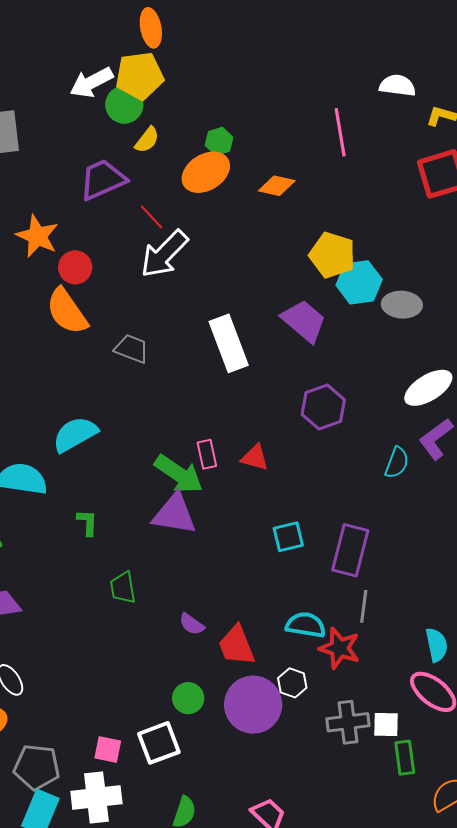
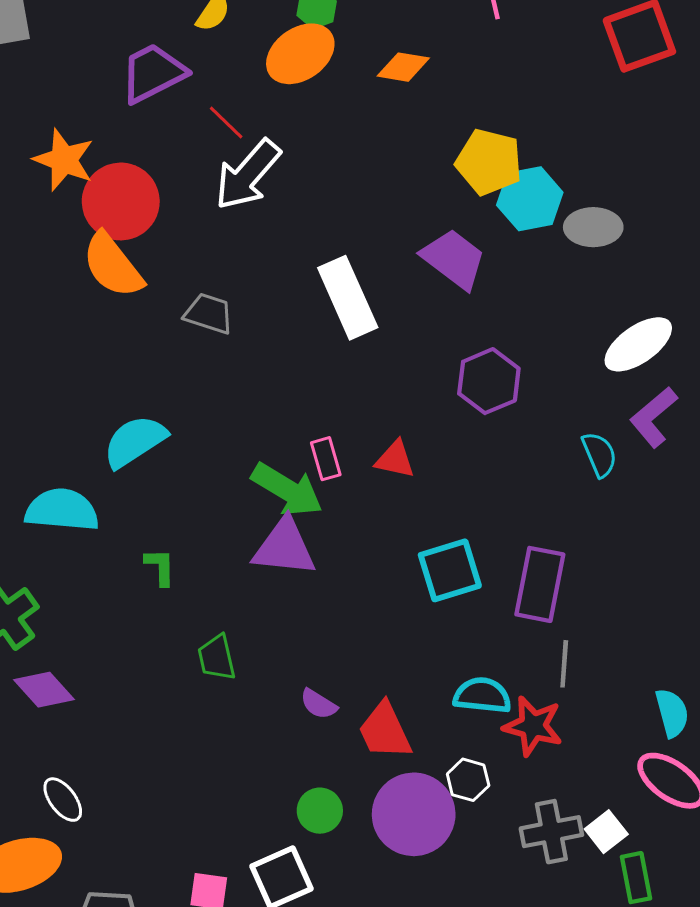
red circle: (75, 267) -> (121, 201), size x1.6
cyan semicircle: (397, 463) -> (599, 454), turned -40
cyan square: (288, 537) -> (450, 570), size x1.4
white square: (386, 725) -> (606, 832), turned -36

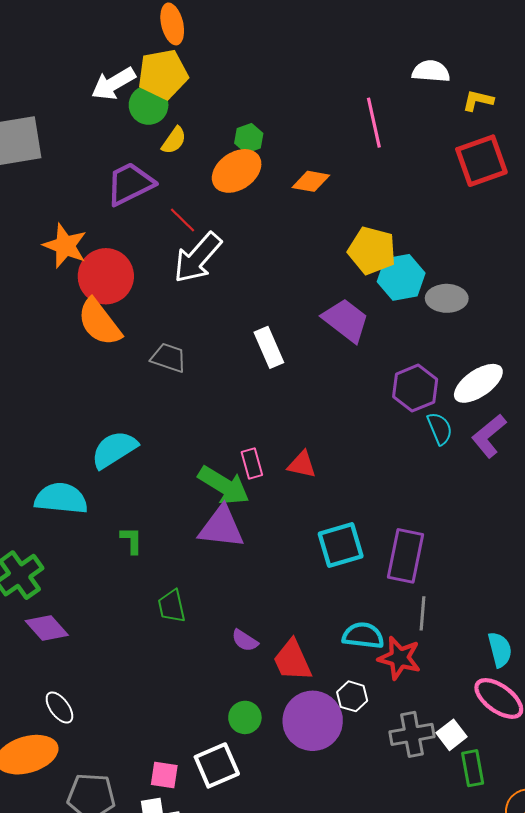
white rectangle: (348, 298) -> (269, 347), size x0.7
purple hexagon: (489, 381) -> (415, 388), moved
cyan semicircle: (599, 454) -> (440, 429), moved

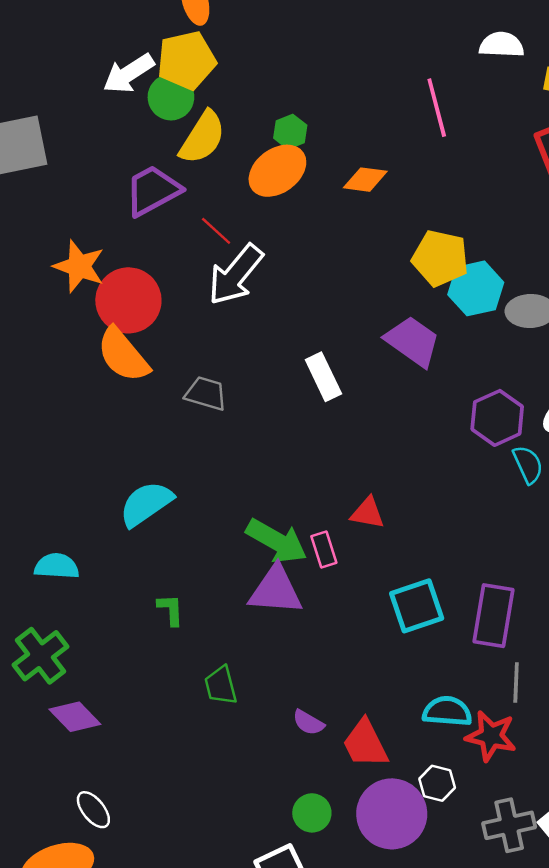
yellow semicircle: (174, 140) -> (202, 138), size x1.6
pink rectangle: (252, 463) -> (324, 550), moved
cyan semicircle: (61, 499) -> (57, 566), moved, size x0.7

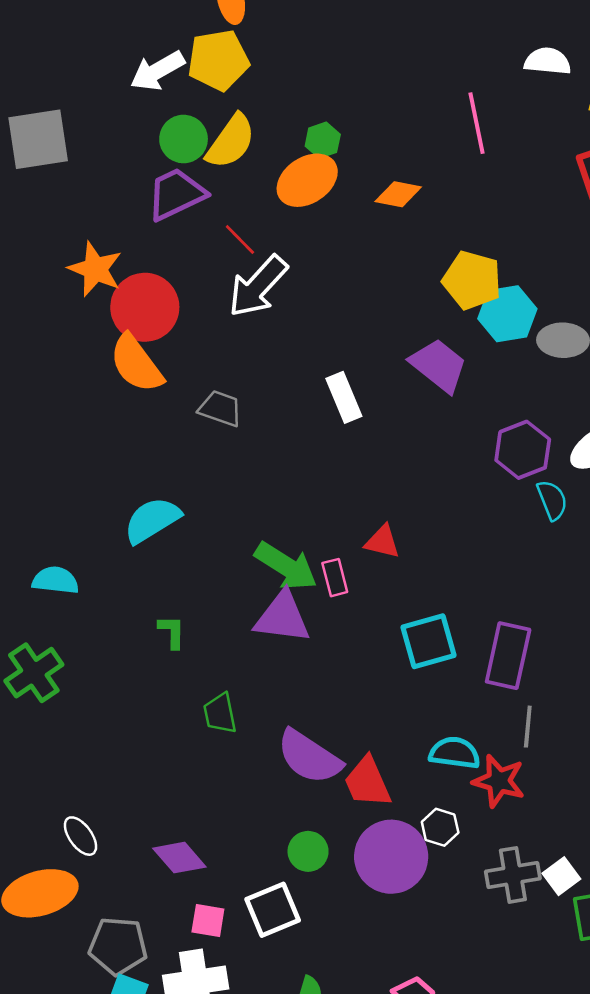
green circle: (171, 97) -> (184, 139), moved
purple diamond: (75, 717) -> (179, 858), moved
purple semicircle: (308, 722) -> (309, 757), size x2.0

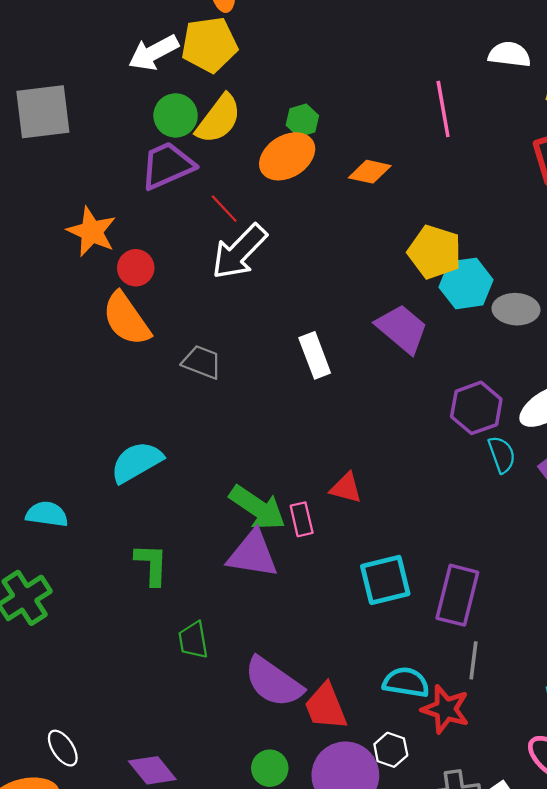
red circle: (145, 307) -> (136, 268), size x0.6
green L-shape: (172, 632) -> (151, 564), size x1.4

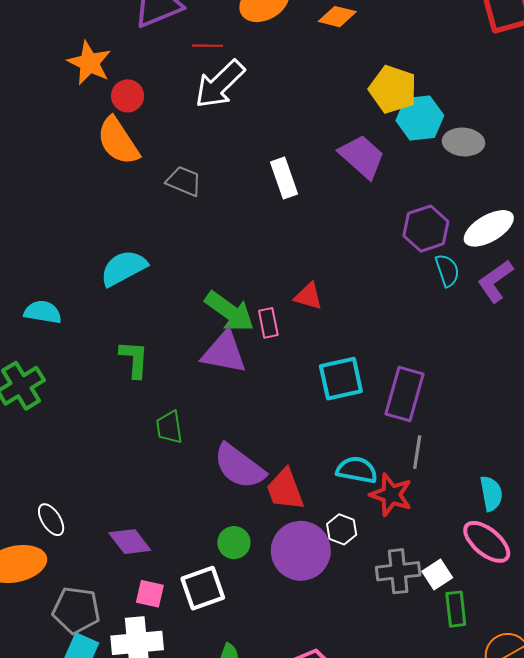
red line: (224, 209) -> (207, 46), turned -48

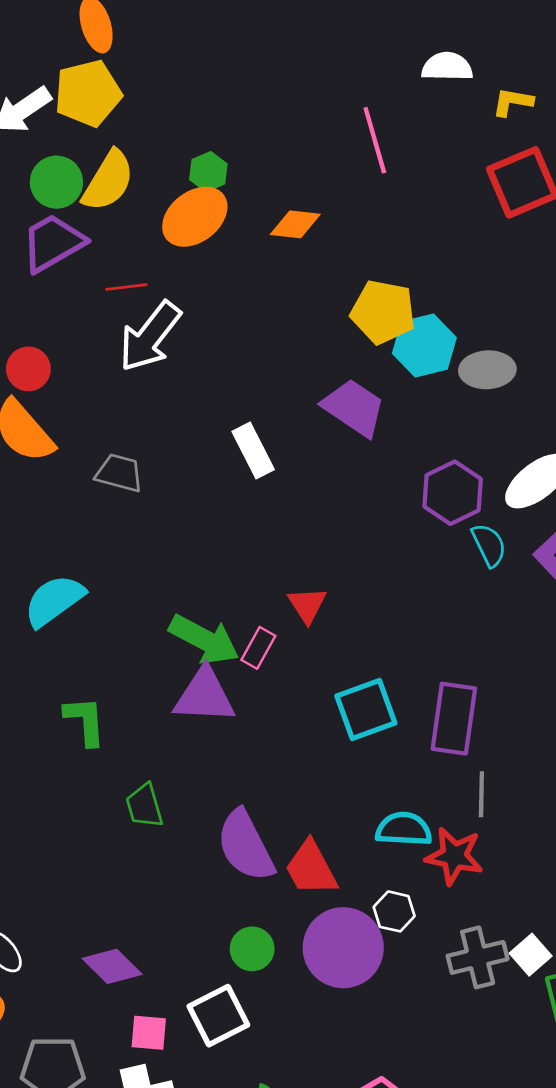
red triangle: (308, 296) -> (307, 605), turned 48
pink rectangle: (268, 323) -> (258, 648), turned 48
purple semicircle: (239, 466) -> (245, 846), turned 34

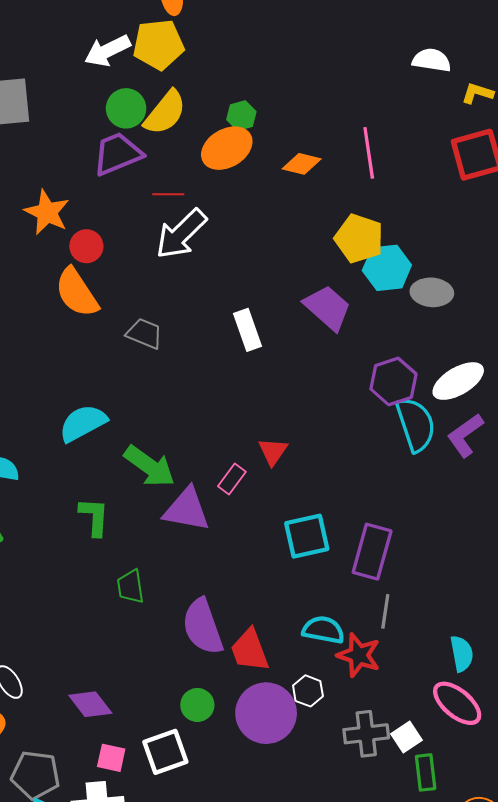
pink line: (375, 140) -> (369, 153), moved
cyan semicircle: (489, 545) -> (416, 424), size x1.6
green arrow: (204, 640) -> (150, 466), moved

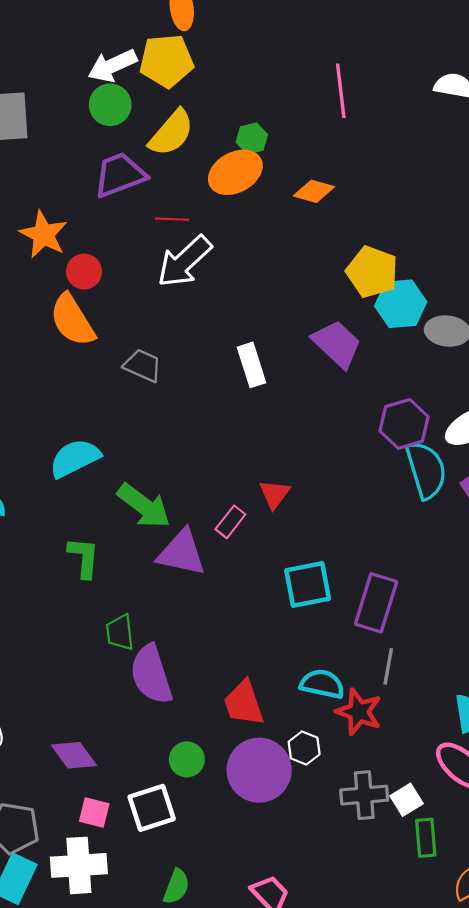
green circle: (126, 108) -> (110, 105), moved
pink line: (369, 153) -> (341, 91), moved
purple semicircle: (203, 627) -> (151, 674), moved

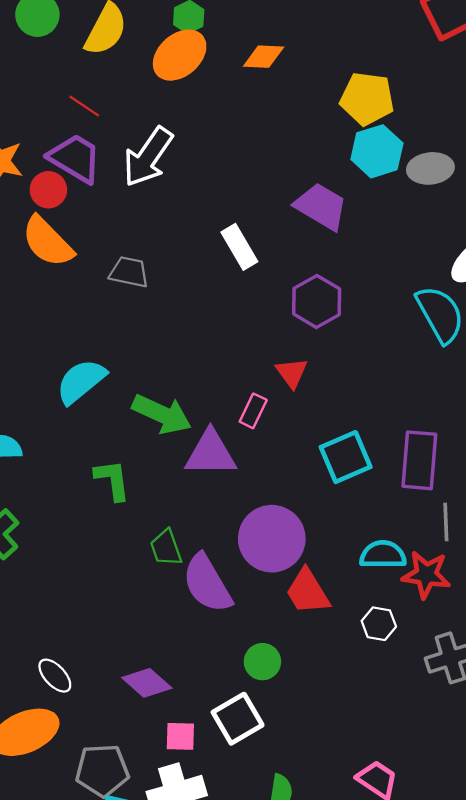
purple trapezoid: (120, 175) -> (75, 158), moved, turned 64
red line: (172, 219) -> (84, 106), moved, turned 44
yellow pentagon: (372, 272) -> (367, 99), moved
purple hexagon: (404, 424) -> (317, 301), moved
purple circle: (259, 770) -> (272, 539), moved

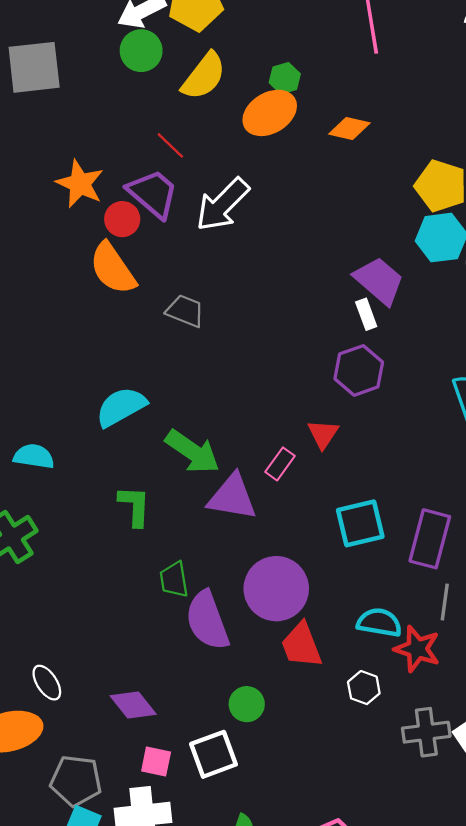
white rectangle: (239, 247) -> (366, 314), moved, size x0.7

